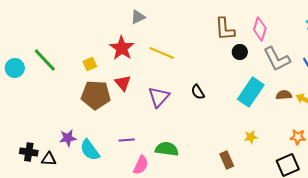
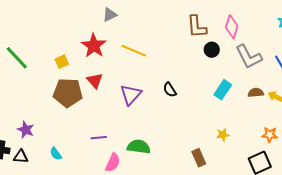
cyan rectangle: (251, 92) -> (223, 90), size x0.7
purple star: (68, 138) -> (26, 130), moved, turned 30
cyan semicircle: (90, 150) -> (56, 154), moved, size x0.6

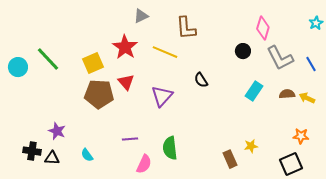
brown L-shape: (197, 27) -> (186, 28), moved
yellow square: (62, 62) -> (93, 63), size x1.5
black semicircle: (170, 90) -> (201, 80), moved
yellow star: (223, 135) -> (251, 146), moved
green semicircle: (139, 147) -> (170, 148), turned -105

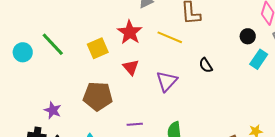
cyan rectangle: (254, 91) -> (259, 59), moved
brown pentagon: (99, 94) -> (98, 96), moved
purple star: (57, 131) -> (53, 110), moved

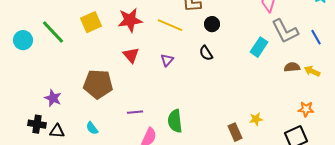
red star: (130, 32) -> (130, 20), turned 30
black circle: (248, 36) -> (212, 24), moved
yellow square: (98, 48) -> (91, 22), moved
purple triangle: (167, 81) -> (167, 60), moved, size x0.6

